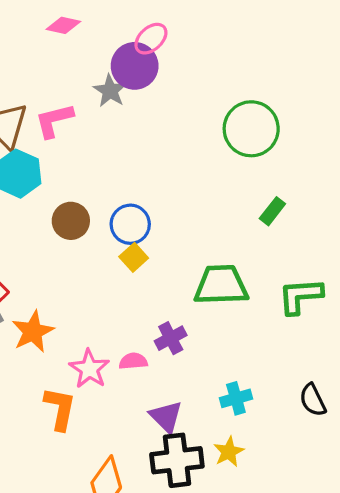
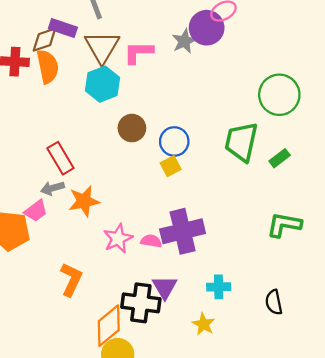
green trapezoid: (221, 285) -> (241, 142), moved, turned -90
purple cross: (171, 338) -> (183, 231), size x1.8
orange L-shape: (60, 409) -> (71, 279), moved
yellow star: (229, 452) -> (204, 324), turned -30
black cross: (177, 460) -> (141, 303), moved

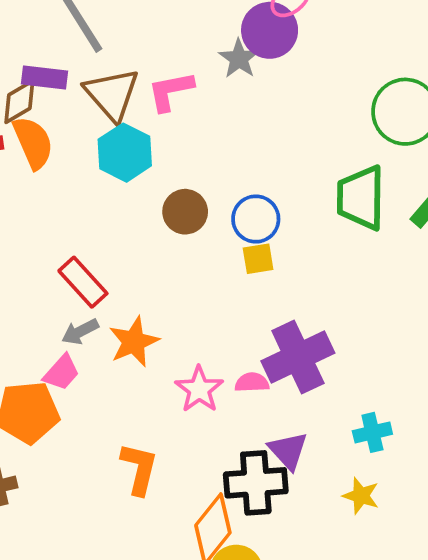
yellow square: (171, 166) -> (258, 259), turned 30

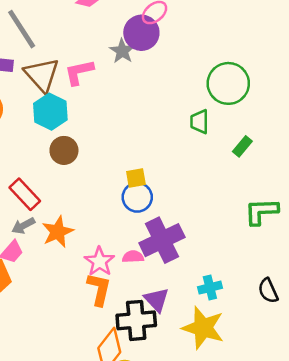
green trapezoid: (361, 198) -> (200, 122), moved, size x0.6
brown circle: (185, 212) -> (64, 150), moved
blue circle: (256, 219) -> (137, 197), moved
orange L-shape: (139, 469) -> (99, 289), moved
yellow star: (361, 496) -> (203, 328), size x1.8

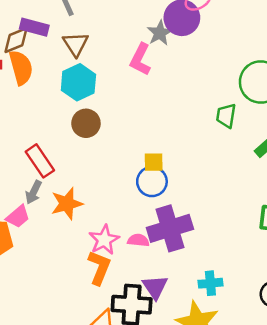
pink L-shape: (79, 72) -> (140, 59), moved, turned -60
brown triangle: (42, 75) -> (76, 44), size x0.7
gray arrow: (23, 226) -> (34, 192), turned -45

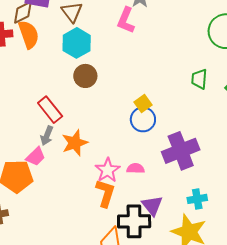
green trapezoid: (226, 116) -> (199, 79), moved
yellow square: (154, 162) -> (143, 103), turned -30
purple cross: (170, 228) -> (181, 151), moved

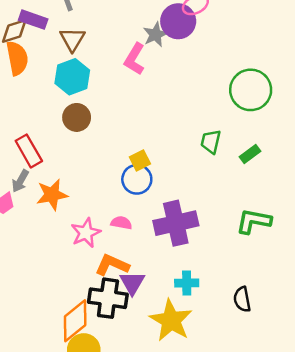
pink semicircle: (136, 168) -> (121, 223), moved
orange L-shape: (105, 193) -> (112, 265), moved, turned -92

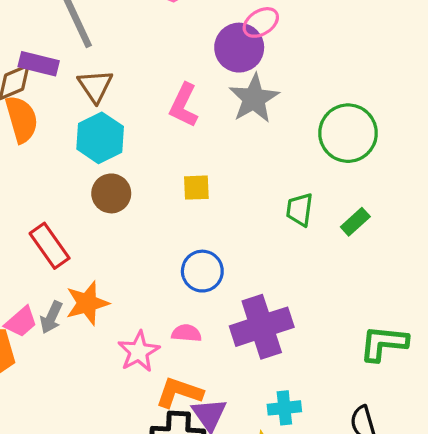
gray star: (155, 35) -> (254, 98), moved, size x1.4
yellow square: (140, 160) -> (196, 188), moved, turned 30
gray arrow: (20, 181) -> (51, 317), moved
green L-shape: (254, 221) -> (384, 343), moved

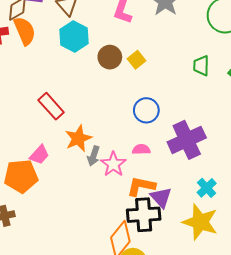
yellow square: (196, 188) -> (137, 60), turned -30
brown circle: (111, 193) -> (110, 57), moved
gray arrow: (51, 317) -> (94, 156), moved
cyan cross: (284, 408) -> (207, 188), turned -30

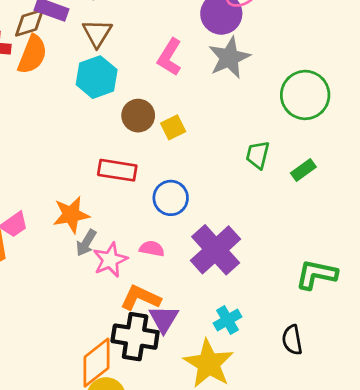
orange semicircle: (25, 31) -> (32, 54), turned 32
red rectangle: (51, 106) -> (117, 170), moved, turned -52
purple cross: (187, 140) -> (216, 250), turned -30

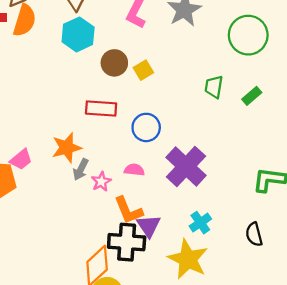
pink star: (110, 260) -> (101, 182), size x0.7
orange L-shape: (140, 298) -> (128, 210), turned -132

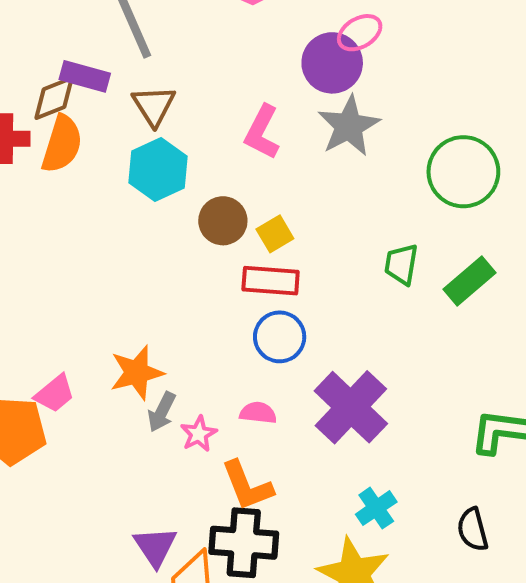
green rectangle: (252, 96) -> (469, 281), size x1.4
red rectangle: (101, 108) -> (271, 281), moved
purple triangle: (149, 226) -> (155, 547), moved

